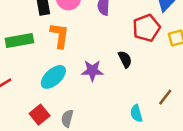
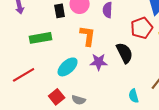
orange L-shape: (60, 35) -> (88, 36), moved
black semicircle: (125, 59) -> (125, 53), size x1.5
gray semicircle: (67, 118) -> (79, 100), turned -88

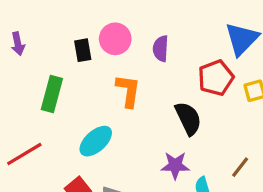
green rectangle: (41, 38) -> (52, 94), turned -65
purple star: (99, 62) -> (175, 165), moved

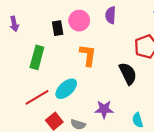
purple semicircle: (161, 49) -> (111, 15), moved
red line: (24, 154) -> (37, 97), moved
purple star: (175, 165) -> (104, 109), moved

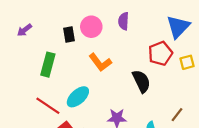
purple arrow: (14, 24) -> (24, 30), turned 64
orange L-shape: (88, 55) -> (100, 62), turned 135
red line: (37, 97) -> (48, 106), turned 65

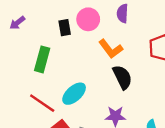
orange L-shape: (100, 62) -> (111, 49), moved
black semicircle: (141, 81) -> (122, 77), moved

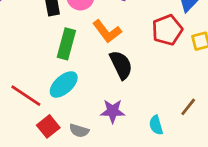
green rectangle: (42, 59) -> (66, 44), moved

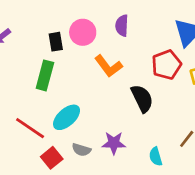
green rectangle: (66, 44) -> (45, 75), moved
black semicircle: (121, 65) -> (142, 98), moved
gray semicircle: (79, 131) -> (81, 150), moved

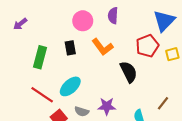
black rectangle: (56, 42) -> (70, 48), moved
green rectangle: (45, 75) -> (40, 57), moved

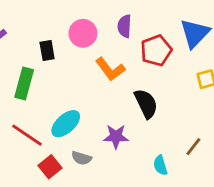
red pentagon: (147, 46) -> (156, 51), moved
black rectangle: (70, 48) -> (47, 51), moved
purple star: (107, 106) -> (116, 137), moved

